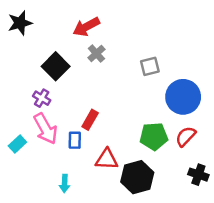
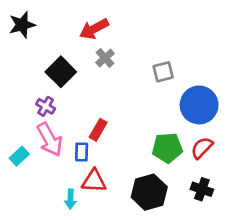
red triangle: (107, 159) -> (94, 181), moved
black cross: (198, 175) -> (202, 189), moved

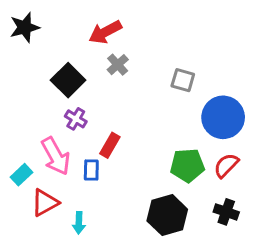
gray square: (163, 72) -> (183, 80), turned 30
purple cross: (46, 106) -> (76, 119), moved
red triangle: (94, 181) -> (45, 203), moved, turned -32

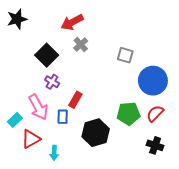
black hexagon: (167, 215) -> (96, 133), moved

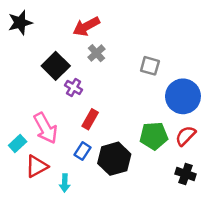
purple cross: (52, 82) -> (74, 87), moved
blue rectangle: (63, 117) -> (82, 151), moved, turned 32

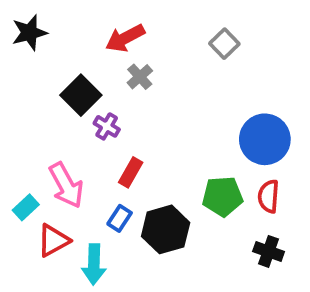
gray square: (150, 66) -> (224, 44), moved, turned 30
red semicircle: (186, 136) -> (269, 196), turned -40
cyan arrow: (65, 183) -> (94, 264), size x1.5

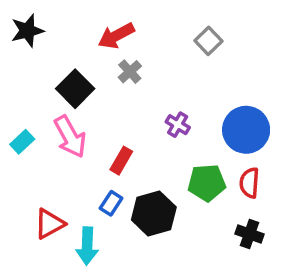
purple cross: (107, 126) -> (178, 125), moved
pink arrow: (66, 185) -> (70, 137), moved
cyan rectangle: (26, 207) -> (22, 142), moved

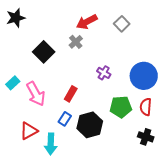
red arrow: (116, 36) -> (87, 22), moved
pink arrow: (70, 137) -> (36, 94), moved

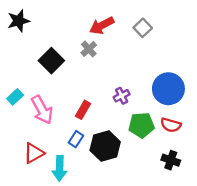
purple cross: (104, 73) -> (122, 96), moved, turned 32
red semicircle: (146, 107) -> (171, 125), turned -78

